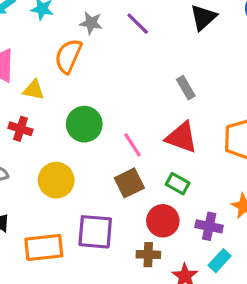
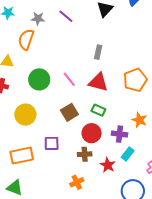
gray rectangle: (186, 88) -> (98, 52), turned 48
pink line: (133, 145) -> (69, 79), moved
purple square: (95, 232) -> (52, 143), size x0.7

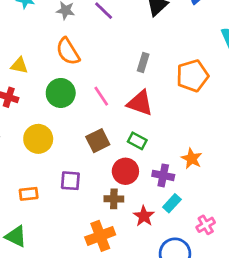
orange semicircle: (26, 40) -> (68, 51), moved, turned -55
orange pentagon: (135, 80) -> (192, 76), moved
orange rectangle: (22, 156) -> (29, 194), size x0.6
orange cross: (77, 182) -> (100, 236), size x1.5

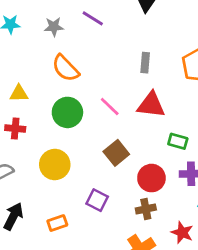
green rectangle: (137, 141) -> (178, 141), moved
purple square: (70, 181) -> (97, 200), turned 35
red star: (144, 216) -> (182, 233), moved

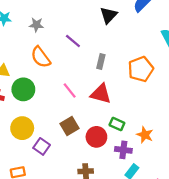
purple line: (93, 18) -> (73, 41), moved
green circle: (67, 112) -> (23, 89), moved
red circle: (151, 178) -> (96, 137), moved
purple square: (97, 200) -> (42, 146), moved

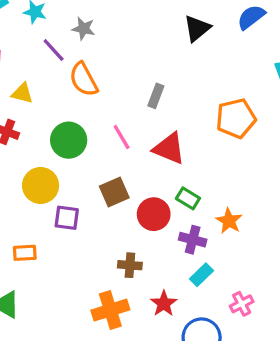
purple line: (73, 41) -> (54, 50), moved
gray rectangle: (101, 62) -> (156, 96), moved
green circle: (23, 89) -> (69, 140), moved
purple square: (42, 146) -> (67, 218), turned -35

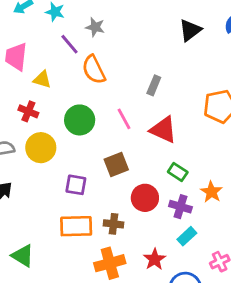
yellow circle: (41, 185) -> (41, 148), moved
red circle: (154, 214) -> (145, 198), moved
orange rectangle: (25, 253) -> (76, 226), moved, size x1.6
brown cross: (130, 265) -> (114, 224), moved

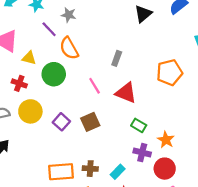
green circle: (80, 120) -> (54, 74), moved
purple square: (76, 185) -> (61, 122), moved, turned 35
red circle: (145, 198) -> (165, 169), moved
cyan rectangle: (187, 236) -> (118, 172), moved

